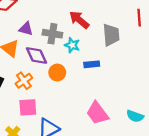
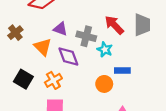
gray trapezoid: (111, 35) -> (142, 25), moved
orange circle: (57, 73) -> (104, 84), moved

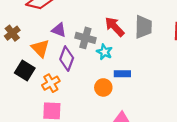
purple diamond: (68, 56) -> (67, 59), turned 40
black square: (23, 79) -> (25, 71), moved

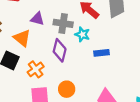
purple diamond: (67, 59) -> (60, 50), moved
orange circle: (103, 87) -> (67, 89), moved

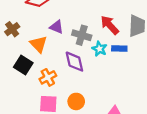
purple diamond: (60, 50) -> (74, 62), turned -35
blue rectangle: (102, 53) -> (119, 48), moved

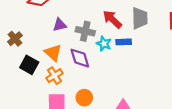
purple triangle: (56, 27) -> (60, 25), turned -32
brown cross: (12, 29) -> (15, 39), moved
orange triangle: (39, 44) -> (53, 53), moved

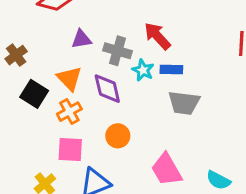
gray trapezoid: (140, 18) -> (184, 103), moved, turned 95
orange circle: (84, 98) -> (118, 136), moved

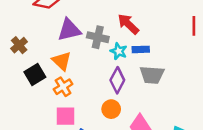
purple triangle: (81, 39) -> (69, 30), size x1.5
purple diamond: (107, 89) -> (117, 80), moved, turned 45
black square: (34, 94) -> (35, 75), turned 30
orange circle: (118, 136) -> (111, 109), moved

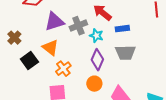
gray cross: (98, 37) -> (78, 26), turned -30
blue rectangle: (141, 49) -> (122, 29), moved
orange cross: (63, 87) -> (63, 69), moved

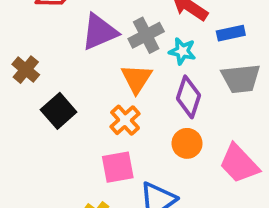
orange triangle: (50, 48) -> (137, 79), moved, turned 30

